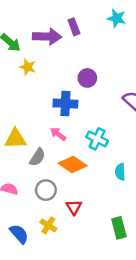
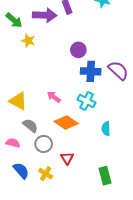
blue cross: (65, 104) -> (91, 71), moved
yellow triangle: (15, 139) -> (18, 101), turned 30
gray semicircle: (37, 157) -> (30, 126), moved, turned -84
blue semicircle: (19, 234) -> (21, 171), moved

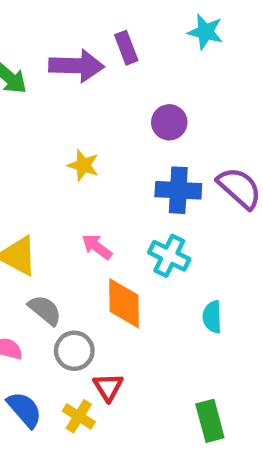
yellow star: (28, 41) -> (83, 165), moved
purple circle: (78, 50) -> (169, 122), moved
orange diamond: (66, 122) -> (124, 303), turned 55
red triangle: (67, 158) -> (108, 387), moved

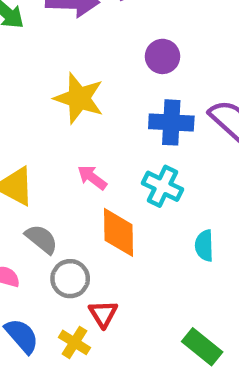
yellow star: (83, 165) -> (79, 98), size x1.6
green rectangle: (210, 421) -> (202, 347), turned -36

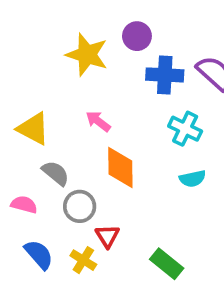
purple circle: (163, 56) -> (137, 36), moved
cyan cross: (163, 186) -> (185, 129), moved
cyan semicircle: (204, 246) -> (192, 179), turned -100
green rectangle: (202, 347) -> (167, 264), moved

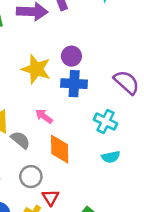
blue cross: (165, 75) -> (74, 84), moved
gray semicircle: (56, 173) -> (20, 140), moved

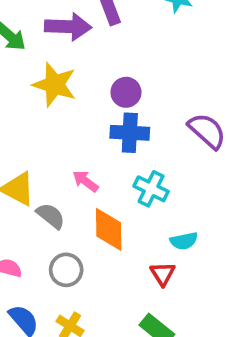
yellow star: (36, 69) -> (55, 85), moved
cyan cross: (106, 122) -> (151, 189), moved
red triangle: (51, 198) -> (163, 274), moved

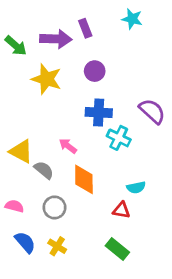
purple circle: (126, 92) -> (95, 71), moved
cyan cross: (151, 189) -> (119, 138), moved
red triangle: (163, 274) -> (121, 210), turned -48

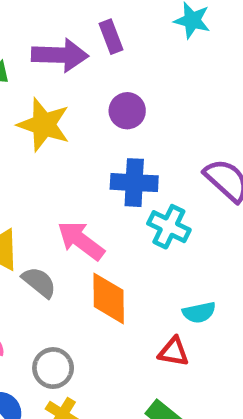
pink arrow: (68, 146) -> (81, 241), size x1.5
gray circle: (55, 207) -> (53, 368), moved

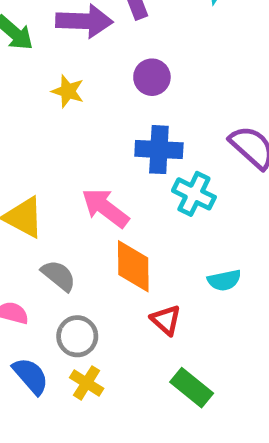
yellow star: (44, 125) -> (68, 91), size x0.6
gray semicircle: (39, 282) -> (59, 276), moved
red triangle: (174, 352) -> (166, 320), moved, turned 32

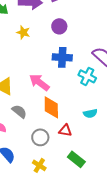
cyan cross: (194, 194) -> (87, 76), moved
red triangle: (166, 320) -> (65, 130), turned -32
gray circle: (77, 336) -> (40, 137), moved
yellow cross: (87, 383) -> (39, 165), moved

